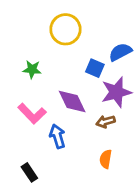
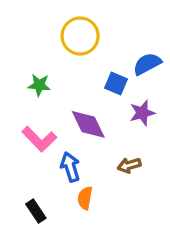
purple star: (116, 92) -> (142, 113), size x0.7
brown arrow: (106, 122) -> (129, 165), moved
orange semicircle: (106, 159) -> (85, 198), moved

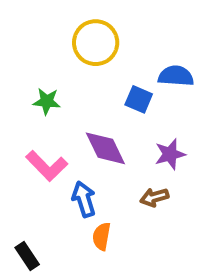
blue semicircle: (147, 64) -> (176, 76), turned 32
purple star: (142, 113) -> (170, 154), moved
black rectangle: (36, 211) -> (27, 256), moved

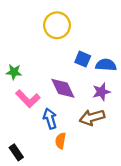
blue semicircle: (176, 76) -> (106, 65), moved
green star: (47, 101) -> (14, 72), moved
brown arrow: (154, 197) -> (92, 117), size x1.5

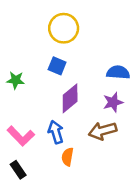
blue square: (83, 59) -> (57, 66), moved
purple diamond: (63, 88) -> (70, 98), turned 76
pink L-shape: (28, 99) -> (21, 136), moved

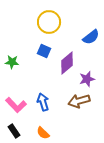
blue semicircle: (118, 72) -> (91, 37), moved, turned 138
purple diamond: (70, 98) -> (67, 63), moved
orange semicircle: (68, 157) -> (43, 133), moved, turned -56

